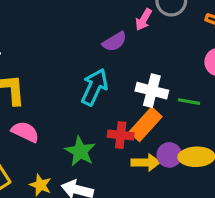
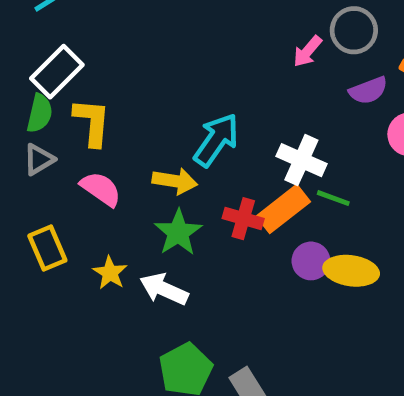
purple semicircle: (114, 42) -> (368, 90), moved
green line: (189, 102) -> (333, 198), moved
yellow arrow: (146, 162) -> (175, 181), moved

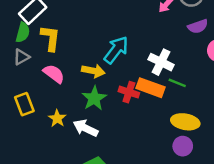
orange rectangle: (283, 209) -> (150, 88), turned 56
purple circle: (311, 261) -> (183, 146), moved

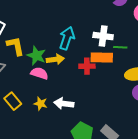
pink semicircle: (54, 74) -> (39, 73), moved
green star: (94, 98) -> (36, 56), moved

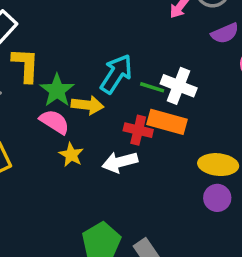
green line: (120, 47) -> (152, 87), moved
yellow star: (41, 104) -> (71, 155), moved
white arrow: (64, 104) -> (120, 162), moved, turned -36

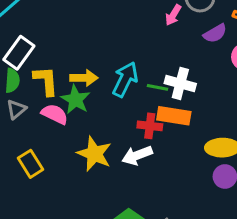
yellow arrow: (87, 105) -> (84, 78), moved
pink semicircle: (54, 122) -> (55, 114), moved
yellow star: (71, 155) -> (94, 154), size x1.6

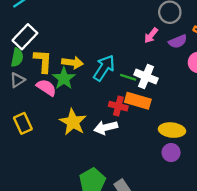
pink arrow: (173, 15) -> (151, 35), moved

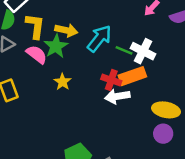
orange rectangle: (138, 101) -> (132, 76), turned -40
yellow star: (73, 122) -> (62, 82), moved, size x0.6
white arrow: (106, 127) -> (117, 96), moved

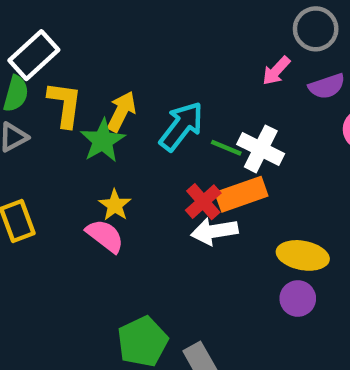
yellow arrow: (66, 30) -> (121, 112), turned -75
pink semicircle: (37, 54) -> (105, 236), moved
red cross: (111, 80) -> (203, 202), turned 30

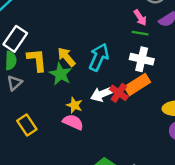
pink arrow: (276, 71) -> (140, 18), turned -63
yellow arrow: (121, 112) -> (66, 57), turned -54
green line: (226, 148) -> (140, 33), moved
white arrow: (214, 231) -> (102, 94), moved

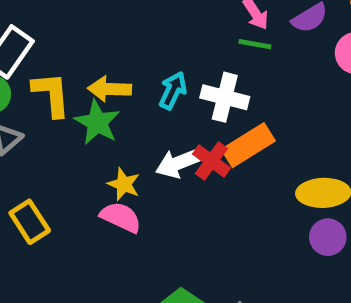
yellow arrow: (66, 57) -> (110, 89), turned -48
cyan arrow: (99, 57) -> (173, 90), size x0.7
white cross: (142, 59) -> (225, 97), moved

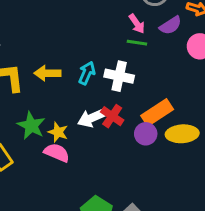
green star: (97, 122) -> (31, 126), moved
orange rectangle: (248, 145) -> (157, 112), moved
purple circle: (328, 237) -> (146, 134), moved

